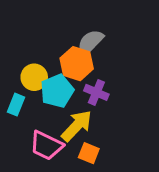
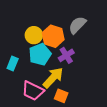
gray semicircle: (90, 42) -> (77, 25), moved
yellow circle: (34, 77) -> (34, 35), moved
purple cross: (96, 92) -> (66, 55), turned 35

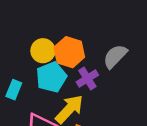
gray semicircle: (77, 25) -> (115, 56), moved

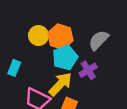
cyan pentagon: (51, 77) -> (65, 58), moved
purple cross: (87, 78) -> (88, 70), moved

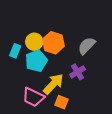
cyan pentagon: (65, 58) -> (36, 61), moved
cyan rectangle: (14, 68) -> (15, 51), moved

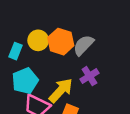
gray semicircle: (87, 46) -> (83, 45), moved
cyan pentagon: (36, 61) -> (25, 81), moved

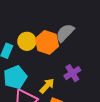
gray semicircle: (83, 45) -> (65, 33), moved
yellow arrow: (61, 90) -> (47, 86), size x0.7

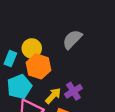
orange hexagon: (47, 42) -> (38, 66), moved
purple cross: (72, 73) -> (73, 91), moved

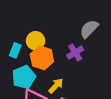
gray semicircle: (72, 39) -> (89, 29), moved
purple cross: (73, 91) -> (75, 52), moved

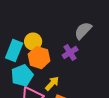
cyan rectangle: (15, 50) -> (14, 51), size x1.5

